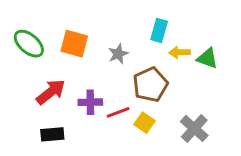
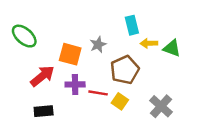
cyan rectangle: (159, 30) -> (132, 25), turned -30
orange square: (74, 44) -> (70, 54), moved
red line: (118, 112) -> (98, 93), turned 30

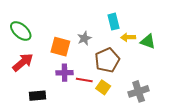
red arrow: (42, 76) -> (23, 62), moved
gray cross: (161, 106) -> (139, 91), turned 30

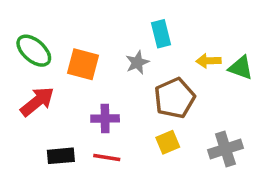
cyan rectangle: (114, 22) -> (161, 34), moved
orange square: (60, 47) -> (83, 64), moved
red line: (84, 80) -> (107, 157), moved
yellow square: (103, 87) -> (168, 142), turned 32

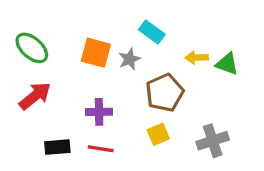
cyan rectangle: (161, 34) -> (152, 32), turned -40
orange square: (83, 64) -> (96, 53), moved

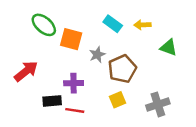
green ellipse: (32, 48) -> (44, 25), moved
yellow arrow: (197, 58) -> (142, 25), moved
gray star: (129, 59) -> (97, 55), moved
black rectangle: (57, 147) -> (52, 101), moved

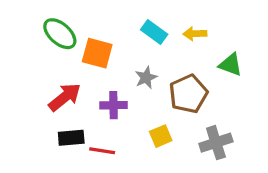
gray star: (97, 55) -> (146, 78), moved
brown pentagon: (122, 69) -> (188, 94), moved
red arrow: (26, 71) -> (65, 97), moved
purple cross: (74, 83) -> (113, 105), moved

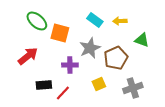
gray star: (146, 78) -> (90, 48), size x1.5
red arrow: (65, 97) -> (28, 56), moved
red line: (102, 151) -> (63, 93), turned -56

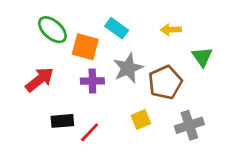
cyan rectangle: (95, 20) -> (117, 28), moved
green triangle: (142, 40) -> (202, 57), turned 35
purple cross: (70, 65) -> (92, 81), moved

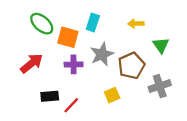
cyan rectangle: (117, 28) -> (93, 23), turned 72
gray cross: (189, 125) -> (160, 86), moved

